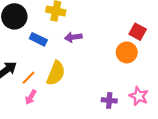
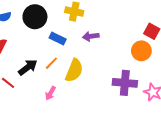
orange line: (29, 78) -> (51, 63), moved
purple cross: (109, 100) -> (125, 83), moved, size x1.6

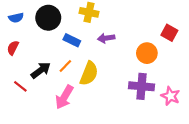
orange circle: (141, 51) -> (147, 53), moved
pink arrow: (50, 93) -> (64, 97), size x1.6

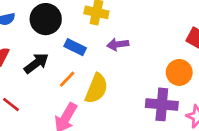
orange circle: (147, 53) -> (179, 72), moved
black arrow: (41, 70) -> (36, 63), moved

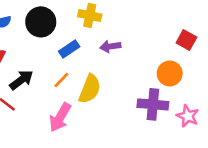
blue rectangle: (75, 47) -> (69, 49), turned -60
black arrow: (36, 63) -> (21, 80), moved

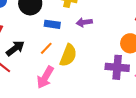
blue rectangle: (69, 49) -> (52, 24), turned 42

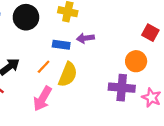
blue rectangle: (52, 24) -> (61, 45), moved

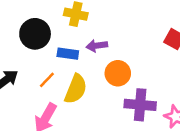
black circle: (26, 17) -> (35, 34), moved
orange circle: (136, 61) -> (118, 73), moved

